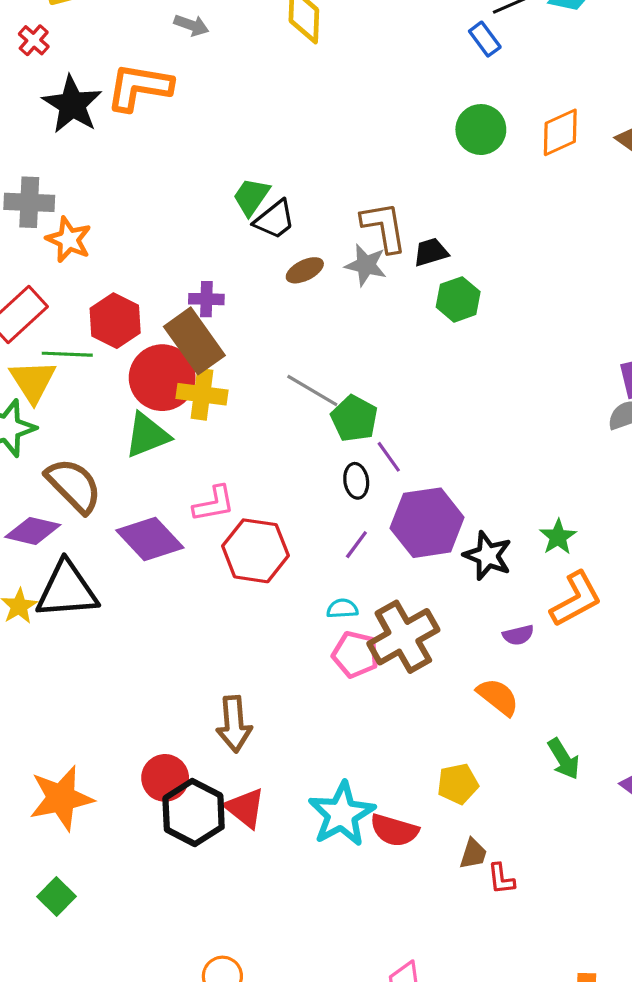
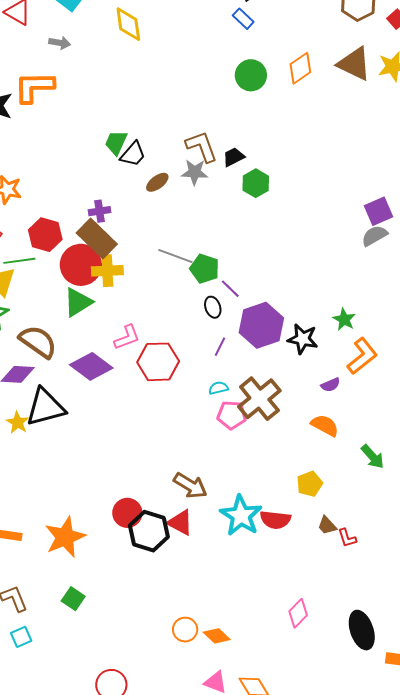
brown arrow: (234, 724) -> (190, 486), moved, turned -44
brown trapezoid: (473, 854) -> (327, 526), turned 130

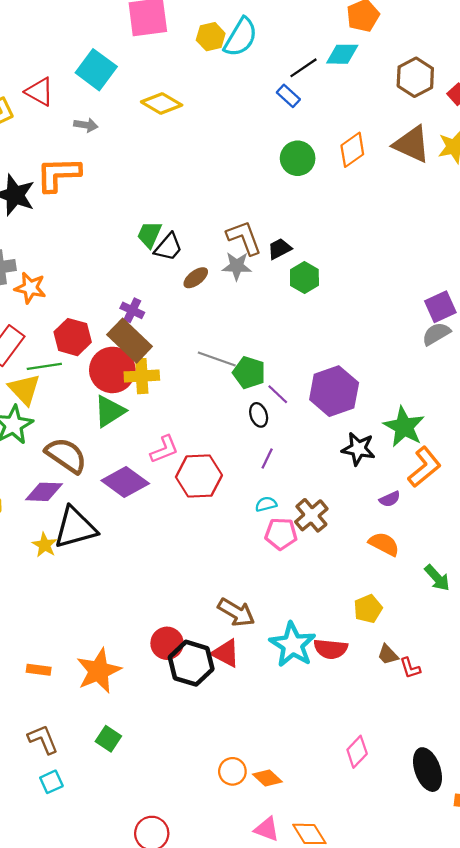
yellow diamond: (128, 24) -> (162, 103), turned -51
purple cross: (100, 211) -> (132, 310), turned 35
green star: (344, 319) -> (404, 427), size x1.6
purple hexagon: (261, 325) -> (334, 391), moved
brown cross: (259, 399) -> (311, 515), size x0.7

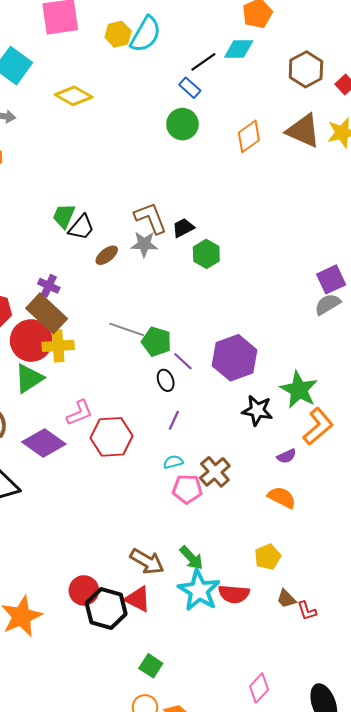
green circle: (298, 158) -> (182, 124), moved
green arrow: (437, 578) -> (191, 558), moved
green square: (108, 739) -> (151, 666), moved

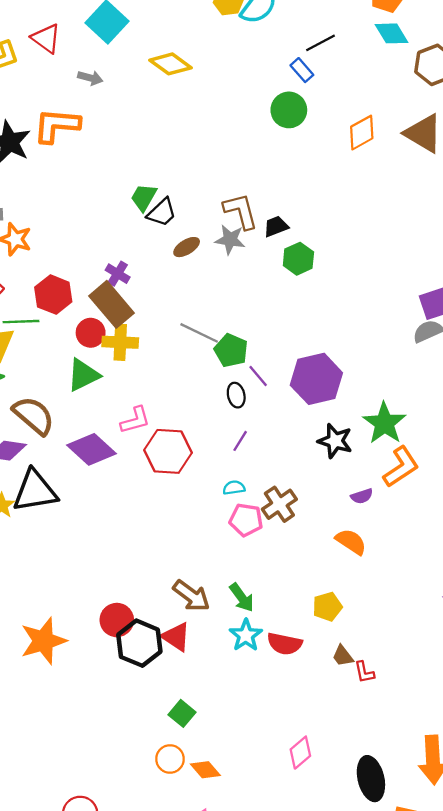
cyan diamond: (239, 49) -> (391, 33), moved, turned 52
red circle: (31, 341) -> (91, 333), size x0.6
cyan star: (199, 591) -> (246, 635), size x0.7

